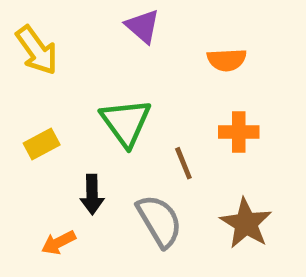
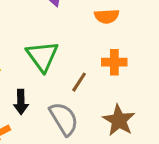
brown line: (183, 163) -> (79, 82), turned 55

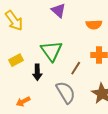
black arrow: (21, 102) -> (37, 72), moved

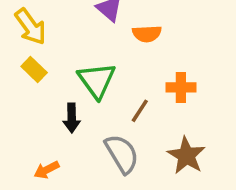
orange semicircle: (94, 25) -> (147, 34), moved
yellow rectangle: (16, 60) -> (34, 70), moved, turned 72

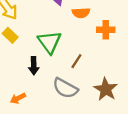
orange cross: (181, 87) -> (106, 30), moved
gray semicircle: (122, 154) -> (65, 88), turned 150

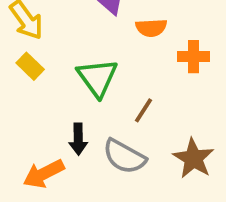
black arrow: (34, 66) -> (78, 139), moved
orange arrow: (18, 98) -> (44, 174), size x1.5

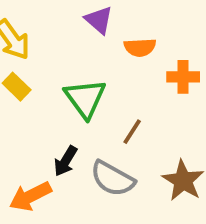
black arrow: (78, 139) -> (66, 161), turned 32

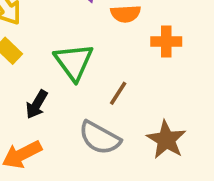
black arrow: (66, 161) -> (37, 104), moved

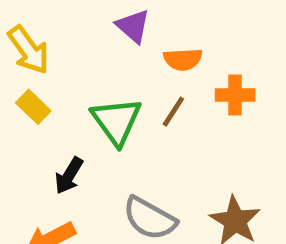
brown line: (118, 93) -> (173, 112), moved

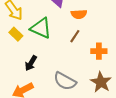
orange cross: (235, 95) -> (99, 51), moved
green triangle: (116, 121) -> (41, 28), moved, turned -30

